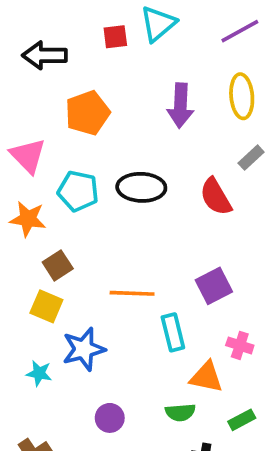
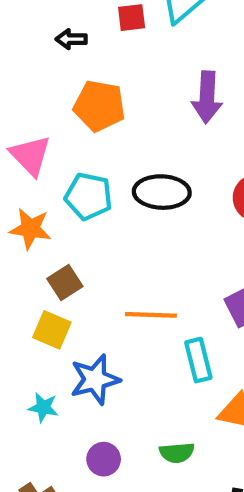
black arrow: (45, 55) -> (71, 39), moved, size x0.6
orange pentagon: (87, 113) -> (99, 106), turned 30
green semicircle: (180, 412) -> (177, 453), moved
purple circle: (110, 418) -> (104, 459), moved

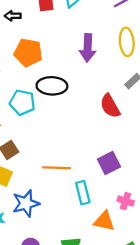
black ellipse: (162, 192) -> (52, 86), moved

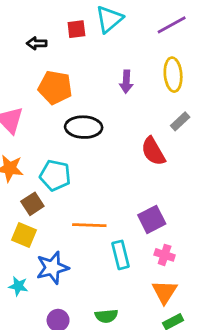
purple arrow: (88, 48) -> (126, 82), size x0.7
cyan pentagon: (22, 102) -> (55, 175), moved
pink cross: (126, 201) -> (165, 255), moved
orange triangle: (104, 221) -> (165, 292), moved, turned 50

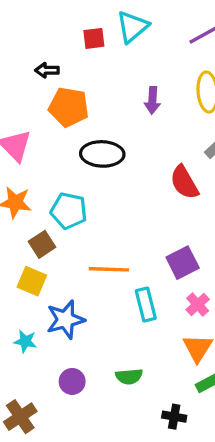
black arrow: (37, 43) -> (47, 70), moved
pink cross: (165, 255) -> (198, 305), turned 30

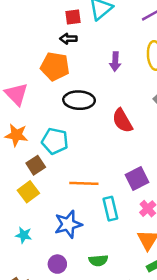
black arrow: (47, 70) -> (68, 39), moved
red semicircle: (184, 182) -> (122, 121), moved
yellow square: (32, 281) -> (28, 192), turned 30
blue star: (65, 320) -> (68, 224), moved

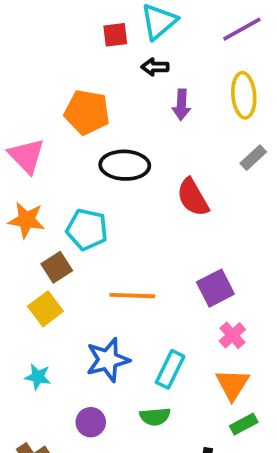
black arrow: (68, 39) -> (155, 67), moved
cyan rectangle: (110, 209) -> (170, 369), moved, turned 40

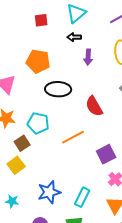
red square: (115, 35) -> (41, 20), moved
orange line: (132, 296) -> (73, 137), moved, turned -30

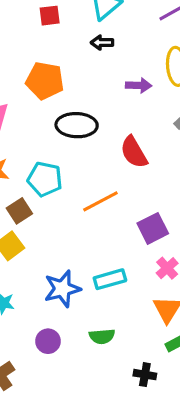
purple arrow: (88, 57) -> (139, 85), moved, turned -91
cyan rectangle: (82, 197) -> (110, 279), moved, turned 48

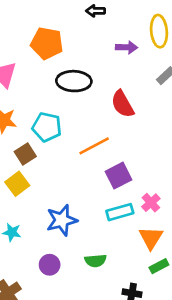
purple square: (153, 228) -> (118, 176), moved
cyan rectangle: (110, 279) -> (120, 212), moved

